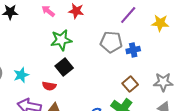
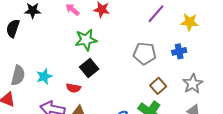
gray pentagon: (111, 42) -> (145, 53), moved
blue cross: (133, 50) -> (179, 51), moved
gray star: (163, 82) -> (193, 84), turned -30

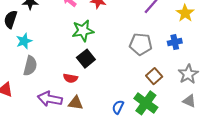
yellow star: (190, 22) -> (185, 13), turned 30
gray semicircle: (18, 75) -> (30, 66), moved
cyan star: (44, 76) -> (24, 41), moved

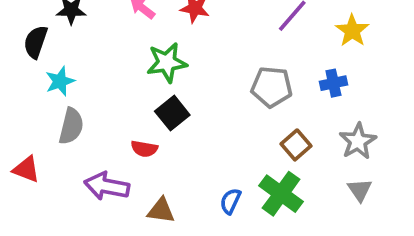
gray triangle: (189, 101) -> (360, 190), turned 32
brown triangle: (76, 103) -> (161, 211), moved

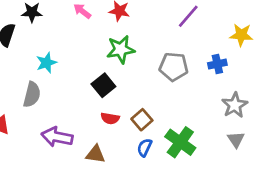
yellow star: (352, 31) -> (241, 35), moved, turned -30
green star: (167, 63) -> (121, 49), moved
cyan star: (60, 81) -> (46, 63), moved
brown square: (296, 145) -> (142, 120), moved
red semicircle: (144, 149) -> (110, 118), moved

